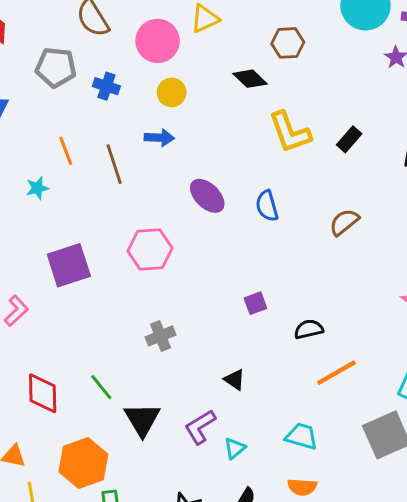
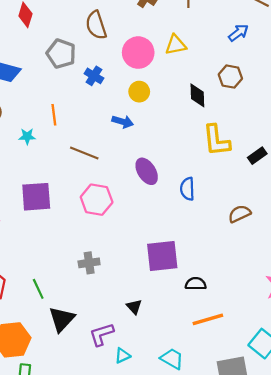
black diamond: (250, 79) -> (197, 95), turned 30
brown line: (114, 164) -> (84, 153), moved, turned -64
purple square: (255, 303) -> (162, 256), size x2.0

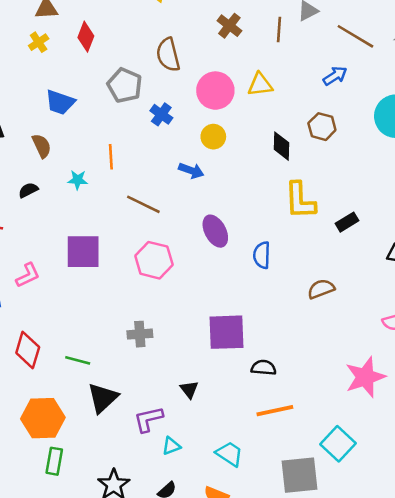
green line: (38, 289) -> (78, 360), turned -54

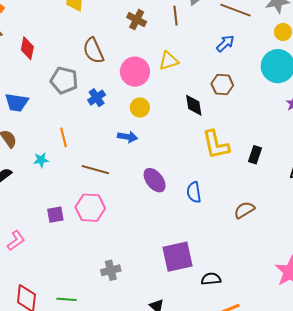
blue cross: (161, 114) -> (97, 98), turned 30
black rectangle: (347, 222) -> (255, 155), turned -30
purple square: (83, 252) -> (55, 215), size x0.6
pink hexagon: (154, 260) -> (90, 208), moved

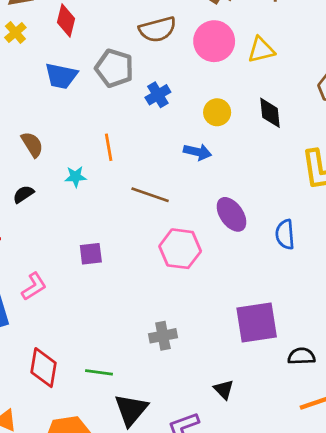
brown semicircle: (93, 51) -> (158, 29), turned -84
pink circle: (135, 72) -> (214, 41), moved
blue trapezoid: (17, 103) -> (61, 76), moved
black diamond: (194, 105) -> (270, 113), moved
pink hexagon: (90, 208) -> (180, 249), moved

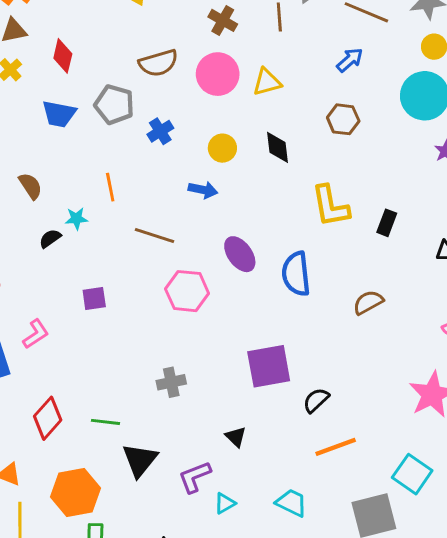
black semicircle: (23, 194) -> (50, 238), moved
blue semicircle: (285, 234) -> (296, 274), size x1.4
black semicircle: (301, 356) -> (316, 400), turned -40
red diamond: (44, 368) -> (48, 418), turned 33

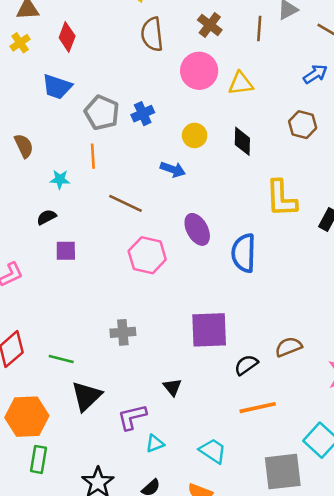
brown semicircle: (158, 63) -> (152, 34), moved, turned 92
gray pentagon: (114, 105) -> (102, 113), moved
black semicircle: (50, 238) -> (47, 217), moved
brown semicircle: (368, 302) -> (289, 347), moved

